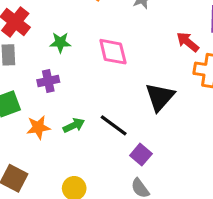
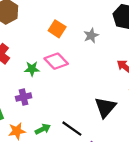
pink diamond: (113, 52) -> (56, 61), moved, turned -30

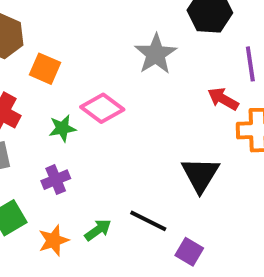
orange square: (57, 29) -> (45, 69), moved
gray star: (91, 35) -> (156, 54), size x1.5

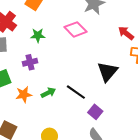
pink diamond: (102, 108) -> (75, 29), moved

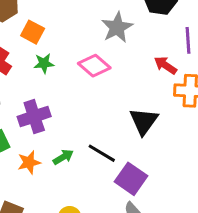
green star: (38, 35) -> (44, 63), moved
purple cross: (30, 62) -> (34, 117), size x1.5
purple square: (95, 112) -> (131, 179), size x1.5

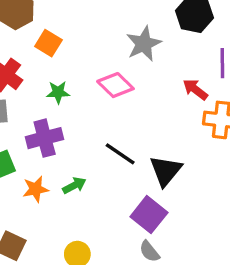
green star: (44, 63) -> (58, 92), moved
black triangle: (144, 121) -> (166, 171), moved
black line: (102, 153) -> (120, 154), moved

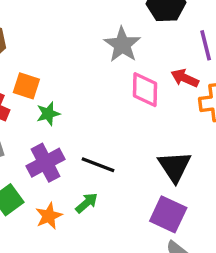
orange square: (48, 43) -> (26, 86), moved
pink diamond: (115, 85) -> (145, 90), moved, turned 60
black line: (120, 154) -> (98, 165), moved

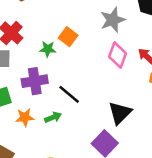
orange square: (26, 86) -> (68, 37), moved

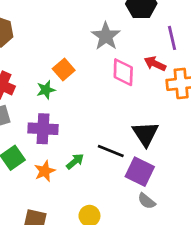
orange square: (68, 37) -> (64, 69), turned 30
purple cross: (35, 81) -> (43, 129), turned 30
black line: (69, 94) -> (111, 151), moved

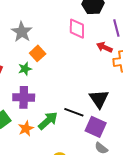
gray star: (106, 36) -> (22, 32), moved
pink diamond: (123, 72) -> (77, 29), moved
green arrow: (75, 161) -> (48, 121), size x1.5

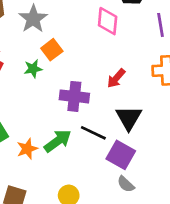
red arrow: (104, 47) -> (116, 78), moved, turned -77
purple cross: (24, 97) -> (74, 96), moved

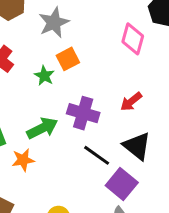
green star: (33, 69) -> (44, 76), turned 30
black triangle: (129, 118) -> (137, 146), turned -32
green arrow: (58, 141) -> (42, 128), moved

